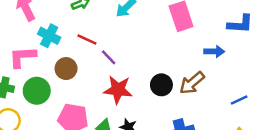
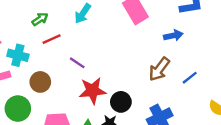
red line: (87, 39) -> (52, 39), moved, turned -36
black circle: (161, 85) -> (121, 102), moved
blue line: (239, 100) -> (190, 78), moved

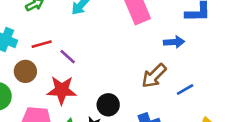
red line: (52, 39) -> (42, 44), moved
red star: (92, 91) -> (62, 90), moved

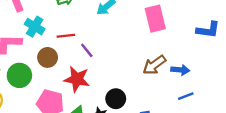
blue arrow: (174, 42) -> (180, 70), moved
brown arrow: (154, 76) -> (154, 65), moved

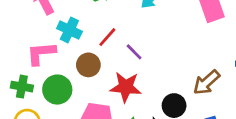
red line: (66, 36) -> (107, 37), turned -36
brown arrow: (154, 65) -> (206, 82), moved

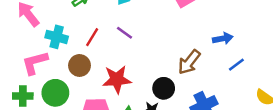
purple line: (134, 52) -> (124, 33), moved

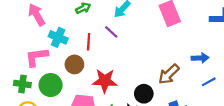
purple line: (124, 33) -> (111, 32), moved
red line: (92, 37) -> (89, 42), turned -35

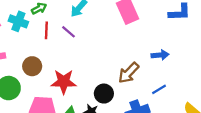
cyan cross: (58, 37) -> (18, 21), moved
red line: (89, 42) -> (46, 30), moved
blue line: (209, 82) -> (159, 89), moved

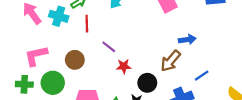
purple line: (69, 32) -> (109, 47), moved
blue arrow: (160, 55) -> (187, 40), moved
red star: (64, 82) -> (124, 66), moved, size x0.6

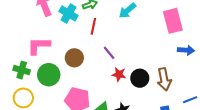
blue arrow: (187, 40) -> (186, 50), moved
brown arrow: (171, 61) -> (164, 79), turned -65
black circle: (147, 83) -> (140, 78), moved

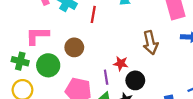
purple line: (109, 53) -> (106, 77), moved, turned 32
black circle: (140, 78) -> (135, 80), moved
brown arrow: (164, 79) -> (150, 43), moved

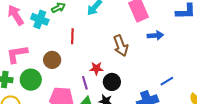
red line: (93, 14) -> (72, 36), moved

